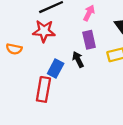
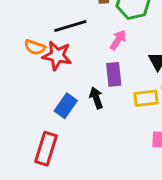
orange semicircle: (14, 49) -> (35, 47), moved
red rectangle: (43, 89) -> (46, 149), moved

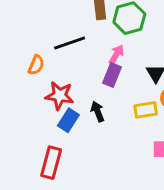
orange semicircle: (35, 47) -> (36, 65), turned -84
red star: (57, 56) -> (60, 96), moved
purple rectangle: (114, 74) -> (112, 75), moved, turned 30

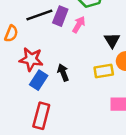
purple rectangle: (112, 75) -> (60, 16), moved
red rectangle: (51, 163) -> (41, 116), moved

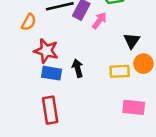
blue rectangle: (39, 80) -> (52, 73), turned 60
red rectangle: (41, 116) -> (50, 110), turned -30

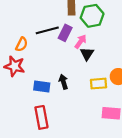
black triangle: (132, 41) -> (87, 54), moved
red star: (46, 51) -> (15, 66), moved

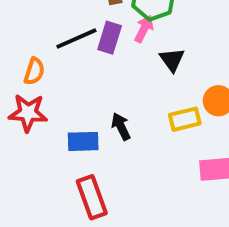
pink arrow: (80, 42) -> (144, 29), moved
black triangle: (87, 54) -> (172, 60), moved

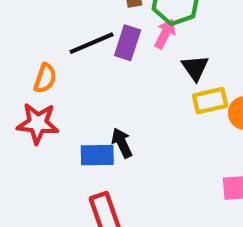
yellow rectangle: (185, 119) -> (210, 101), moved
black arrow: (121, 127) -> (122, 143), moved

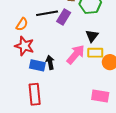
pink arrow: (165, 34) -> (76, 54), moved, size x1.5
red star: (38, 123) -> (24, 46), moved

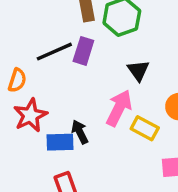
red star: (24, 46) -> (30, 115), turned -30
yellow rectangle: (95, 53) -> (145, 128), moved, turned 42

